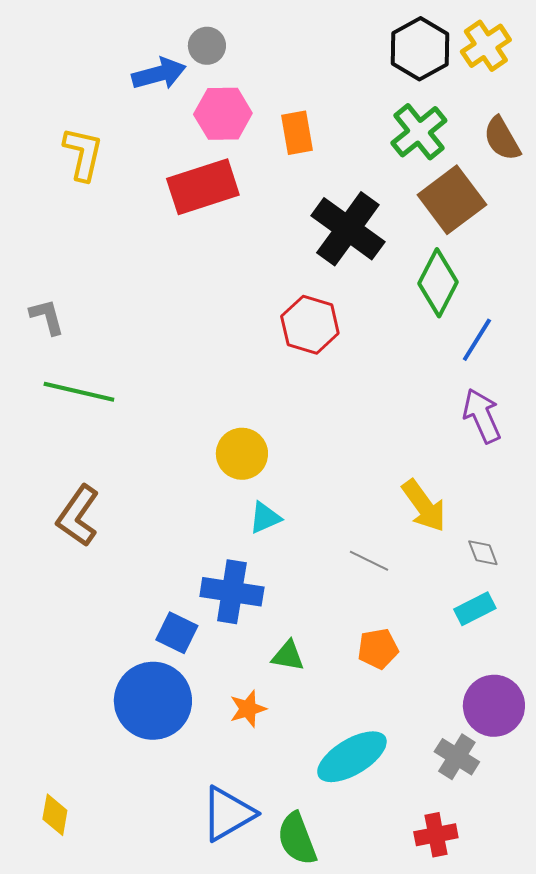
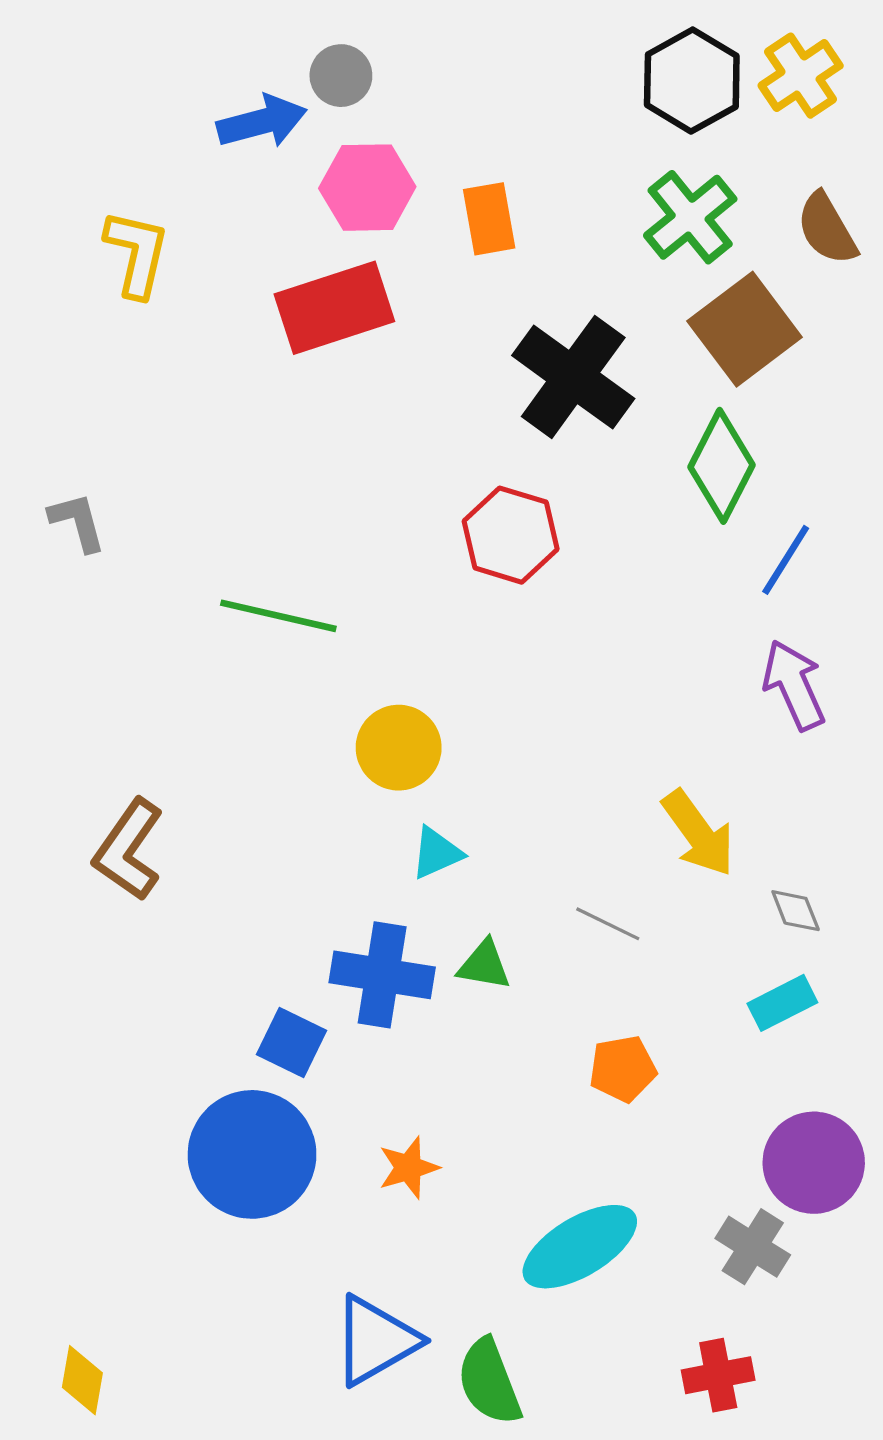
green line: (79, 392) -> (278, 616), moved
green triangle: (288, 656) -> (484, 965), moved
yellow diamond: (55, 815) -> (82, 1380), moved

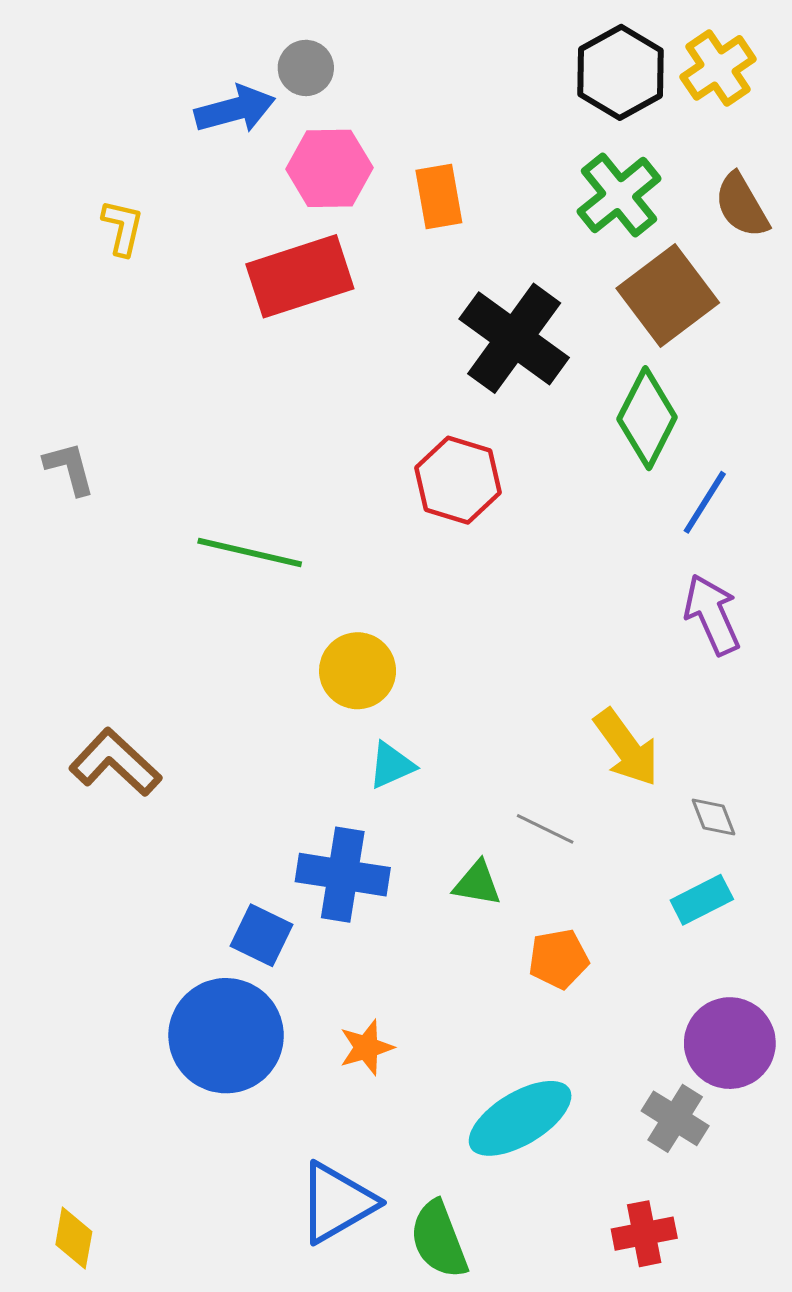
yellow L-shape: (137, 253) -> (123, 228), size x0.7
brown L-shape: (128, 850) -> (115, 762), turned 98
green triangle: (484, 965) -> (477, 883), moved

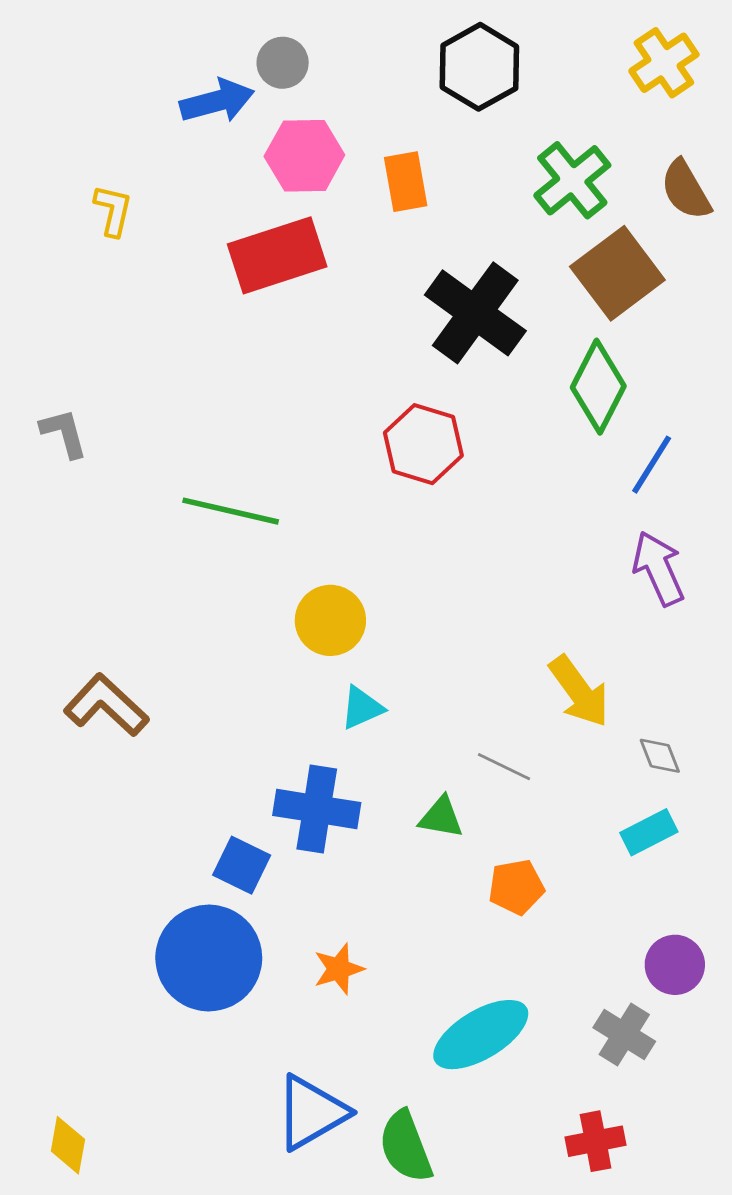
black hexagon: (621, 72) -> (479, 67), moved
purple circle: (730, 1043) -> (675, 965), size x0.7

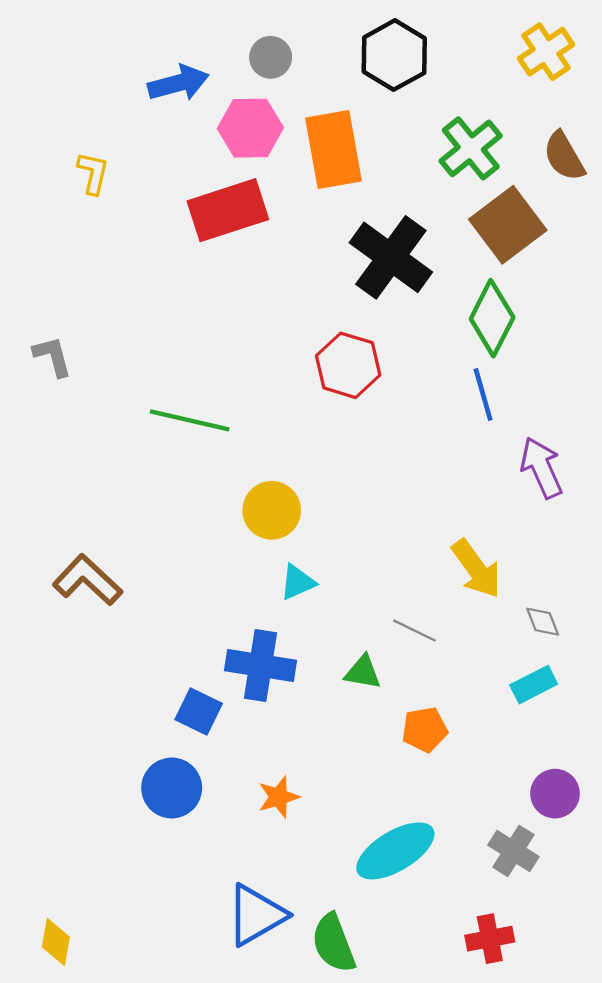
gray circle: (283, 63) -> (271, 57), moved
orange rectangle: (406, 182) -> (334, 149), size x1.6
blue line: (652, 465) -> (483, 395), moved, turned -48
blue circle: (209, 958) -> (172, 788), size x0.7

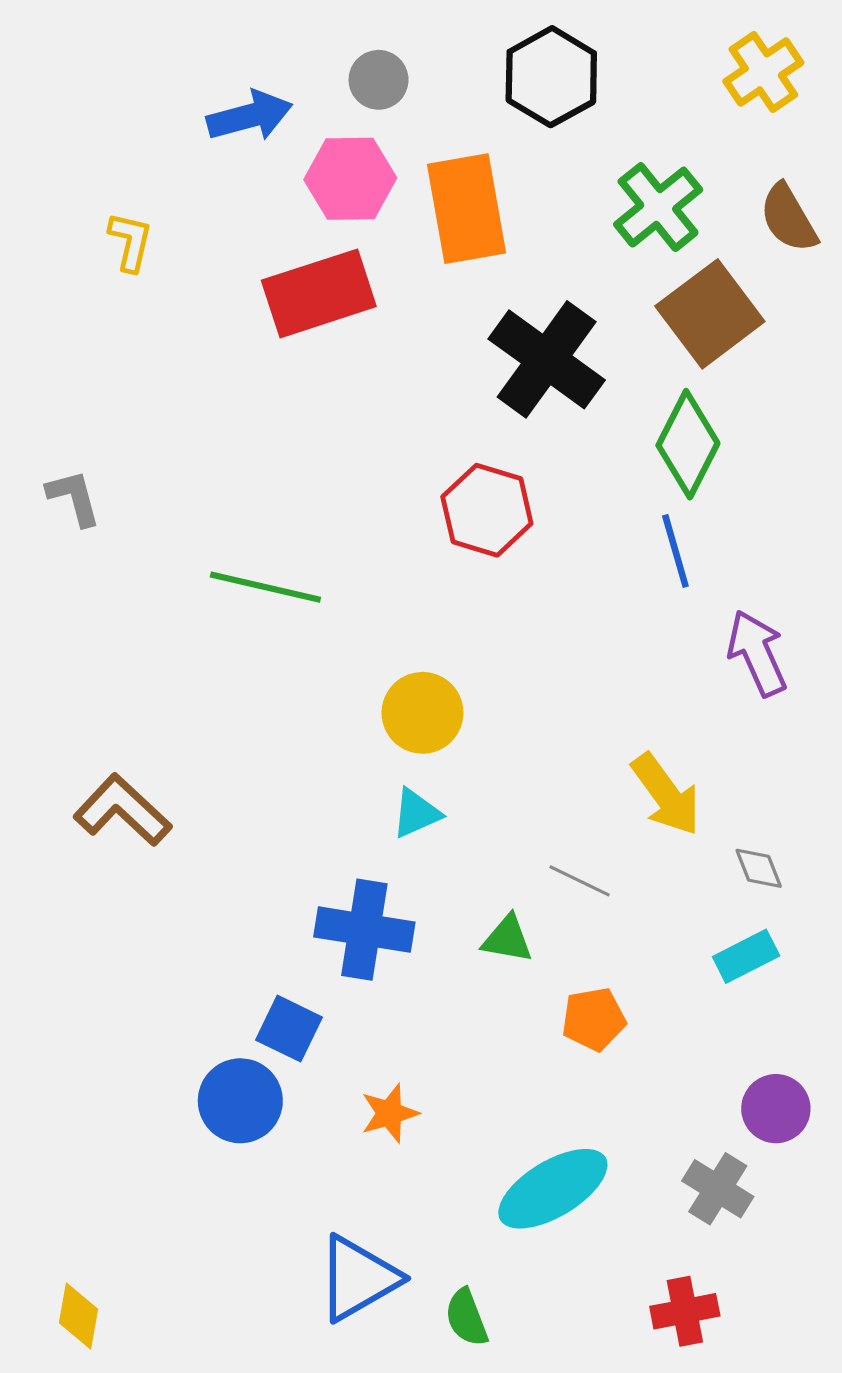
yellow circle: (272, 510) -> (423, 713), moved
blue square: (199, 712) -> (289, 1029), moved
green semicircle: (334, 943) -> (466, 1318), size x0.7

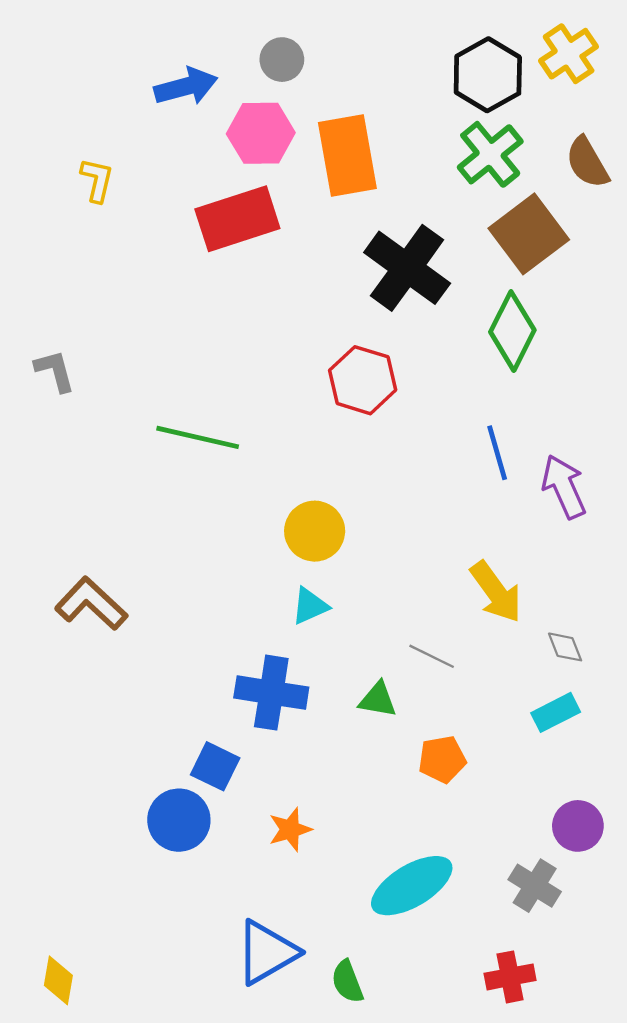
black hexagon: (551, 77) -> (488, 75), moved
blue line: (675, 551) -> (497, 453), moved

